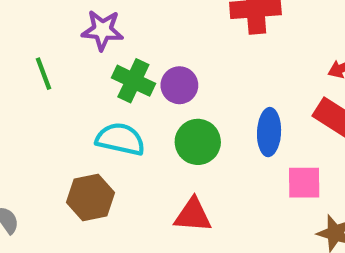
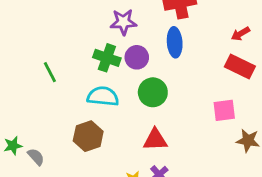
purple star: (102, 30) -> (123, 22), moved
green line: (43, 74) -> (50, 72), moved
blue ellipse: (269, 132) -> (175, 42), moved

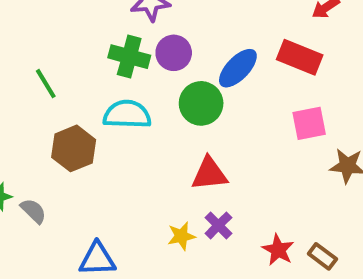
blue ellipse: (175, 42) -> (238, 68), moved, turned 52
red rectangle: (240, 67) -> (300, 57), moved
brown hexagon: (88, 136) -> (74, 148), moved

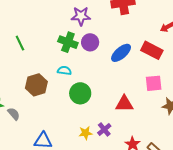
green line: (46, 84) -> (20, 43), moved
green circle: (201, 103) -> (80, 93), moved
cyan semicircle: (127, 114) -> (64, 71), size x0.6
red triangle: (209, 174) -> (124, 104), moved

